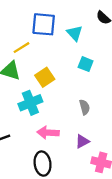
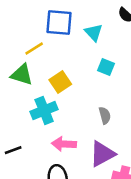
purple triangle: (82, 141) -> (102, 154), size x1.6

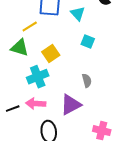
pink arrow: (64, 144) -> (36, 104), moved
purple triangle: (102, 154) -> (71, 105), moved

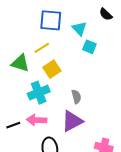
yellow line: (30, 27) -> (42, 48), moved
cyan square: (88, 42) -> (89, 47), moved
gray semicircle: (87, 81) -> (76, 97), moved

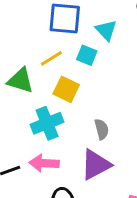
cyan square: (89, 47) -> (87, 55), moved
yellow square: (52, 69) -> (66, 89), turned -30

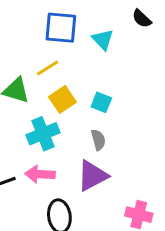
cyan square: (87, 55) -> (101, 102), moved
yellow square: (66, 89) -> (62, 99), turned 30

